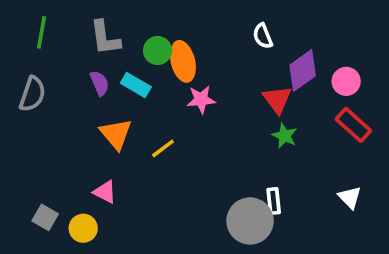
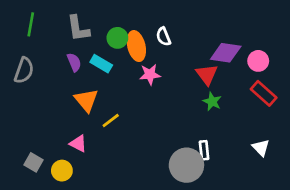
white semicircle: (263, 36) -> (163, 37), moved
purple diamond: (303, 70) -> (226, 53), turned 44
yellow line: (163, 148) -> (111, 120), moved

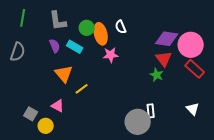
pink circle: (258, 61) -> (191, 45), size x1.6
red triangle: (207, 74) -> (164, 59), moved
gray square: (33, 162) -> (31, 114), moved

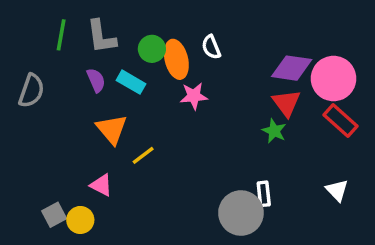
green line: (23, 18) -> (61, 35), moved
gray square: (31, 114) -> (54, 215), moved, turned 32

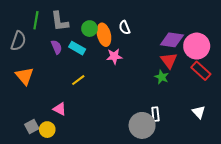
gray semicircle: (31, 91) -> (18, 41), moved
orange triangle: (112, 129) -> (25, 76), moved
yellow line: (143, 155) -> (78, 80), moved

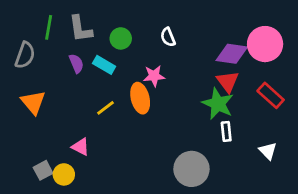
orange ellipse: (104, 35) -> (140, 98), moved
pink circle: (197, 46) -> (265, 44), moved
green star: (162, 77) -> (218, 104), size x1.6
white rectangle: (155, 114) -> (226, 131), moved

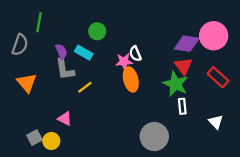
gray L-shape: (80, 29) -> (65, 69), moved
white semicircle: (168, 37) -> (135, 54), moved
orange ellipse: (140, 98) -> (131, 79), moved

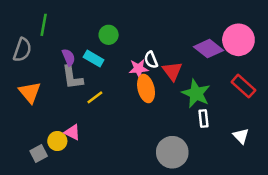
purple diamond: (187, 44) -> (208, 49), turned 30
red triangle: (183, 66) -> (172, 71), moved
yellow circle: (51, 141) -> (57, 141), moved

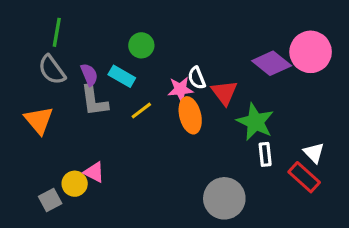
gray semicircle: (22, 50) -> (52, 70), moved, turned 125
red rectangle: (243, 86) -> (304, 177), moved
yellow line: (95, 97) -> (141, 110), moved
white triangle: (241, 136) -> (314, 153), moved

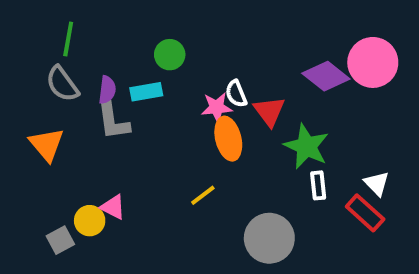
purple semicircle: (89, 75) -> (107, 90), turned 30
cyan rectangle: (122, 76) -> (146, 92), turned -40
yellow line: (141, 110) -> (203, 195), moved

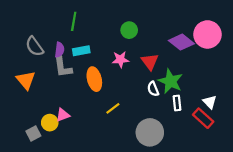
green line: (68, 39) -> (74, 21), moved
green circle: (170, 55) -> (129, 30), moved
white semicircle: (236, 94) -> (153, 89), moved
orange ellipse: (228, 139) -> (94, 79), moved
pink triangle: (113, 207) -> (63, 115), turned -48

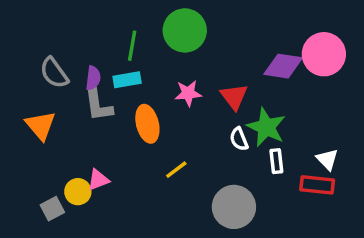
green line: (74, 21) -> (132, 46), moved
green circle: (129, 30) -> (185, 30), moved, size x1.6
purple diamond: (181, 42) -> (283, 66), turned -30
red rectangle: (203, 118) -> (317, 185), turned -36

